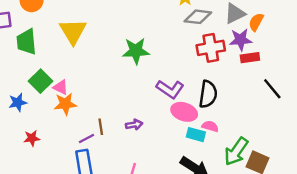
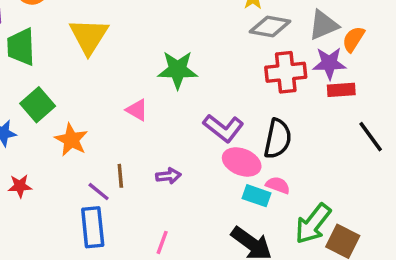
pink triangle: (61, 87) -> (137, 110), moved
orange star: (65, 104) -> (71, 140), turned 30
purple line: (86, 139) -> (99, 192), turned 63

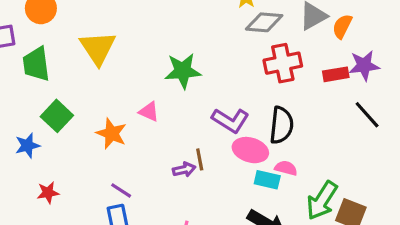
purple star: (329, 63) -> (364, 65), moved
orange star: (71, 140) -> (111, 133), moved
brown line: (120, 176) -> (200, 159), moved

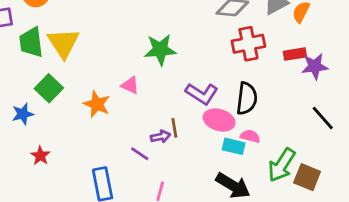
yellow triangle: (98, 48) -> (63, 43), moved
purple star: (364, 65) -> (315, 66), moved
black line: (367, 115) -> (323, 118), moved
purple line: (121, 190) -> (140, 154), moved
red star: (48, 193) -> (40, 156), turned -30

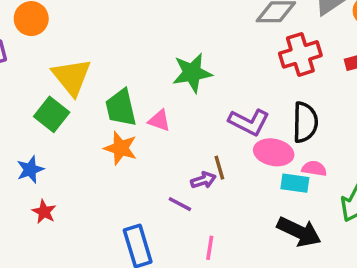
green trapezoid: (31, 42) -> (121, 108), moved
green square: (49, 88) -> (52, 114), moved
red star: (40, 156) -> (44, 212), moved

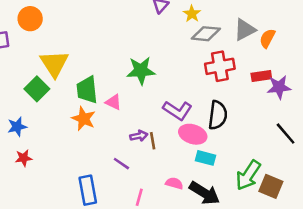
pink semicircle: (314, 168) -> (174, 183), moved
purple arrow: (203, 180) -> (139, 136), moved
red star: (44, 212) -> (24, 158), turned 30

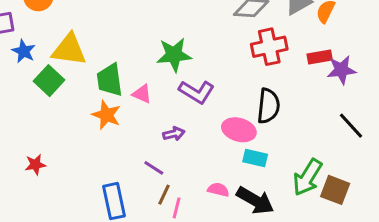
yellow triangle: (54, 64) -> (69, 50), turned -48
purple L-shape: (178, 110) -> (197, 92), moved
blue star: (17, 127) -> (24, 51), moved, turned -30
brown line: (153, 141) -> (164, 195), moved, turned 36

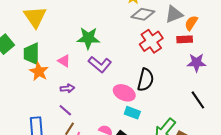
red cross: (269, 47) -> (151, 41), turned -30
yellow triangle: (69, 50) -> (35, 17), moved, turned 40
red rectangle: (320, 57) -> (185, 39), moved
green trapezoid: (110, 80) -> (32, 54), moved
purple arrow: (174, 134) -> (67, 88), moved

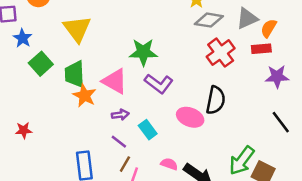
pink triangle: (64, 61) -> (115, 81), size x1.6
cyan rectangle: (132, 113) -> (148, 130), moved, turned 35

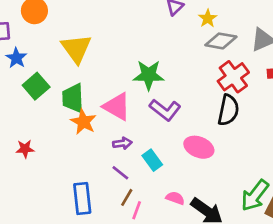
black semicircle: (216, 100) -> (228, 110), moved
red star: (24, 130) -> (25, 149), moved

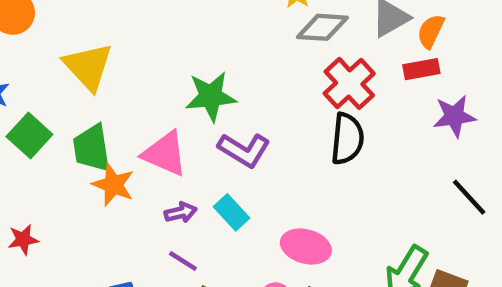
pink ellipse: (199, 147) -> (306, 247), moved
cyan rectangle: (152, 160) -> (231, 212), moved

